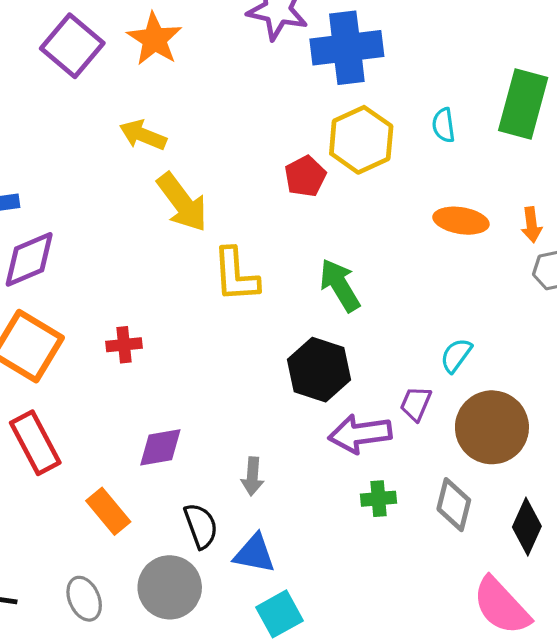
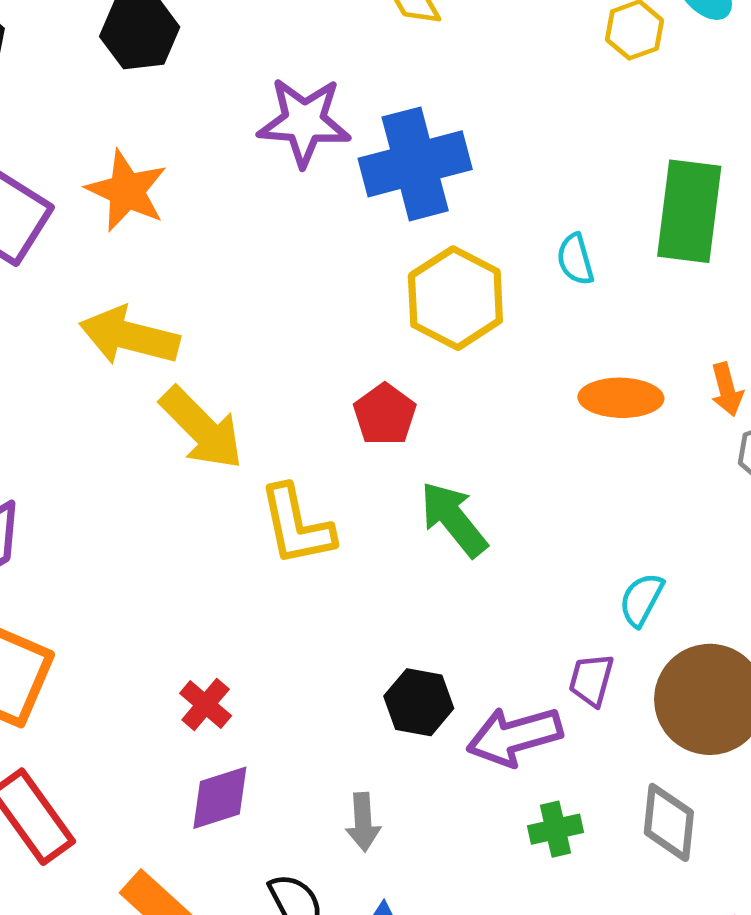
yellow arrow: (143, 135) -> (129, 336), size x1.4
red pentagon: (305, 176) -> (385, 415), moved
red cross: (124, 345) -> (206, 705), moved, turned -36
black hexagon: (319, 370) -> (419, 702), moved, size x0.7

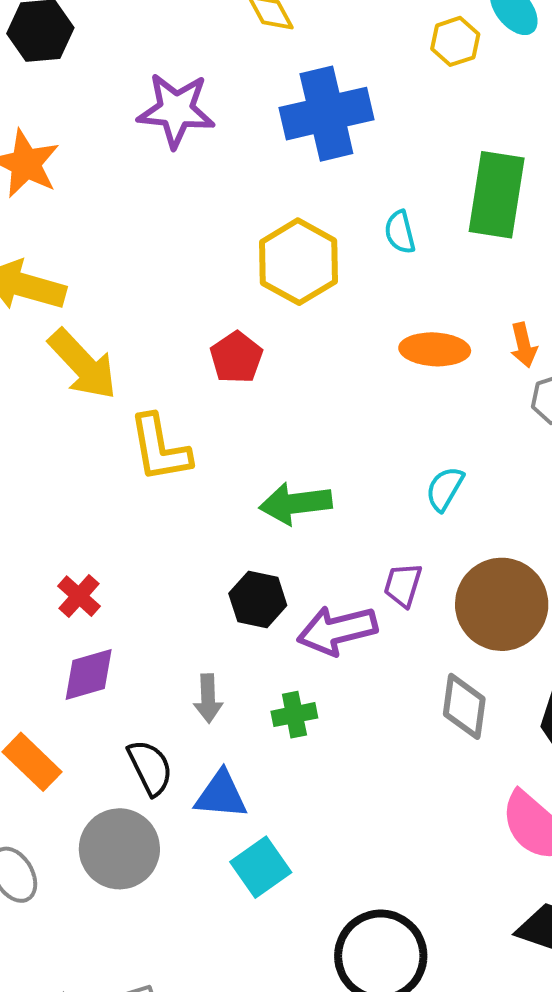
blue cross: (415, 164) -> (326, 114), moved
green arrow: (454, 519) -> (296, 503), moved, turned -60
cyan semicircle: (641, 600) -> (445, 489), moved
green cross: (556, 829) -> (294, 715), moved

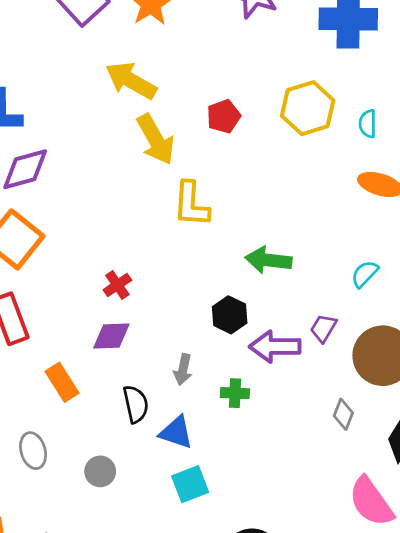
cyan semicircle: (400, 232) -> (368, 124), moved
red pentagon: (236, 357) -> (224, 116), moved
gray diamond: (464, 706) -> (343, 414), size x0.7
gray circle: (119, 849) -> (100, 471), moved, size x0.6

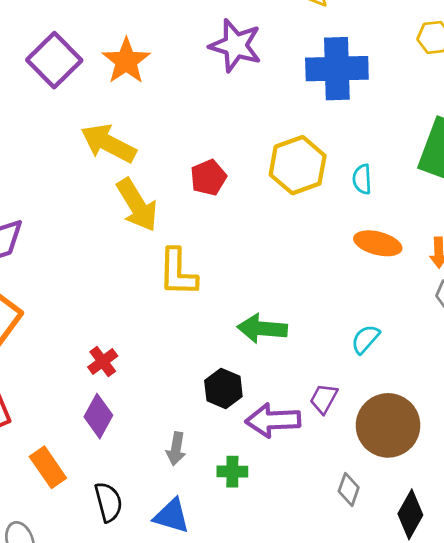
purple diamond: (111, 336) -> (98, 416), turned -57
black semicircle: (136, 404) -> (108, 502), moved

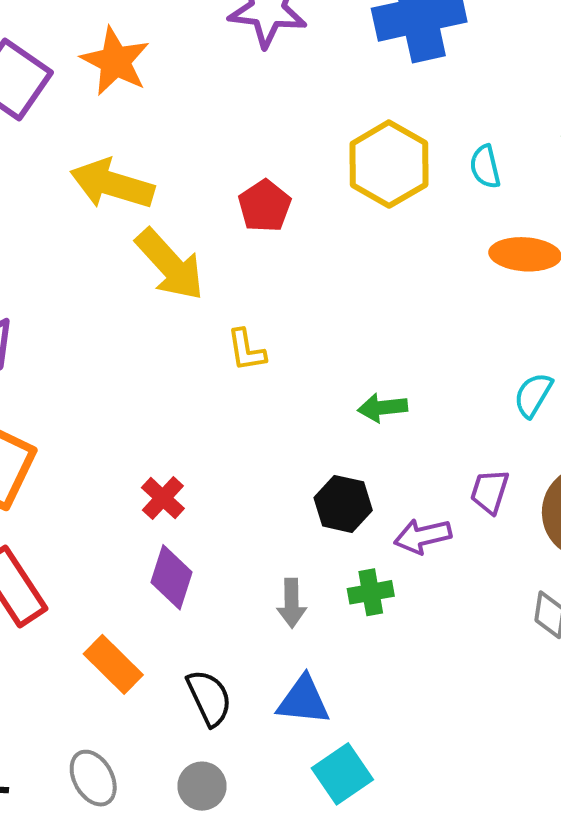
yellow L-shape: (178, 272) -> (246, 350), size x0.6
green arrow: (262, 329) -> (383, 408), size x0.7
purple arrow: (273, 420) -> (423, 536), size x0.7
green cross: (232, 472) -> (371, 592), moved

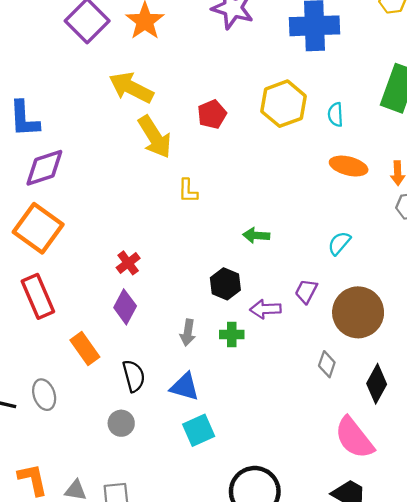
gray ellipse: (93, 778) -> (44, 395), moved

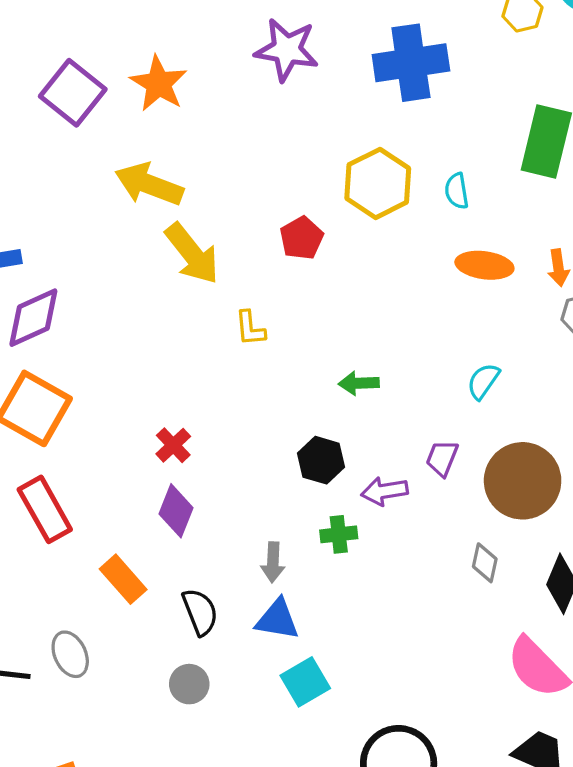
red pentagon: (212, 114) -> (302, 238), moved
gray arrow: (188, 333) -> (273, 562), moved

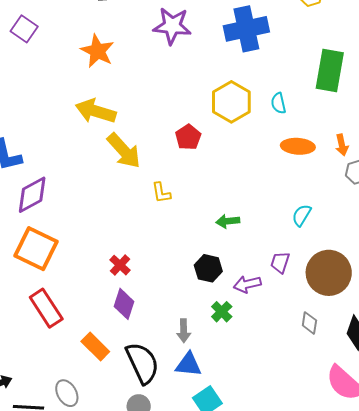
purple square: (73, 93) -> (24, 29), moved, size x0.7
green cross: (339, 534) -> (222, 312), turned -35
black semicircle: (200, 612) -> (142, 363), size x1.5

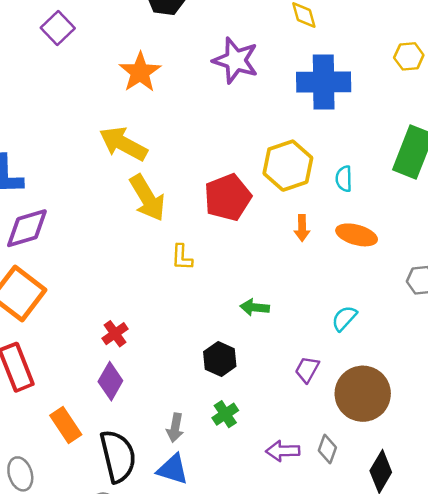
red pentagon: (188, 137) -> (228, 197), size x1.5
orange arrow: (342, 145) -> (302, 228), moved
purple arrow: (247, 284) -> (283, 451), moved

